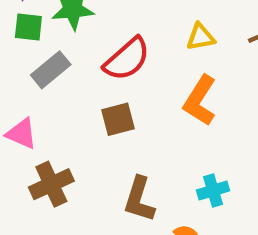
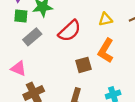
brown square: (118, 119) -> (84, 65), moved

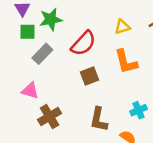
orange L-shape: (106, 51) -> (126, 62), turned -40
brown square: (84, 65) -> (89, 76), moved

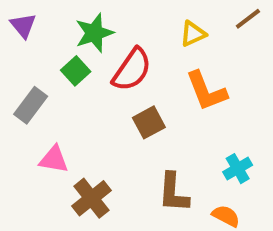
green star: (51, 19) -> (94, 33), moved
green square: (27, 32) -> (76, 71), moved, turned -35
gray rectangle: (42, 54) -> (31, 105), moved

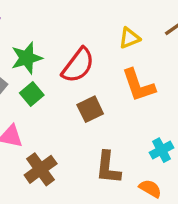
green star: (94, 33) -> (27, 58), moved
green square: (76, 71) -> (32, 94), moved

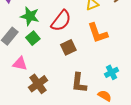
green star: (27, 58) -> (30, 16), turned 30

